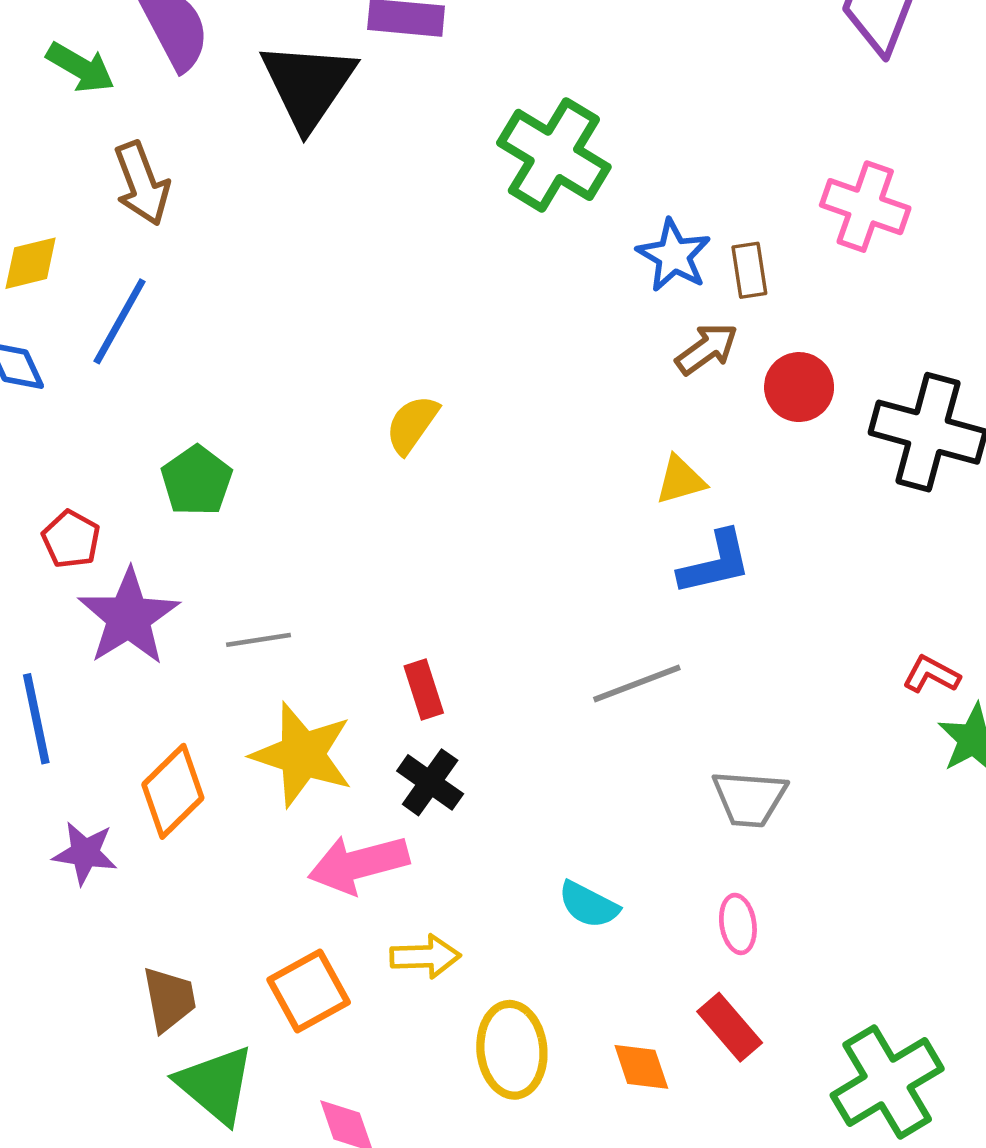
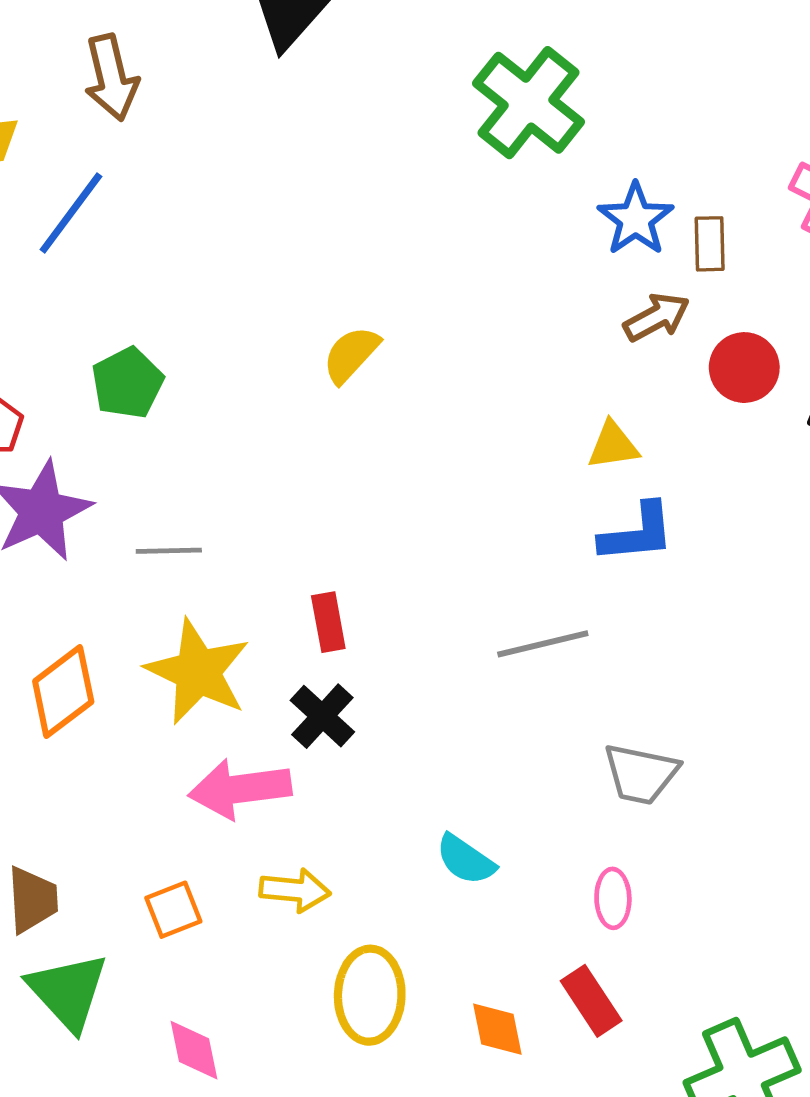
orange square: (309, 991) -> (173, 910), size x0.7

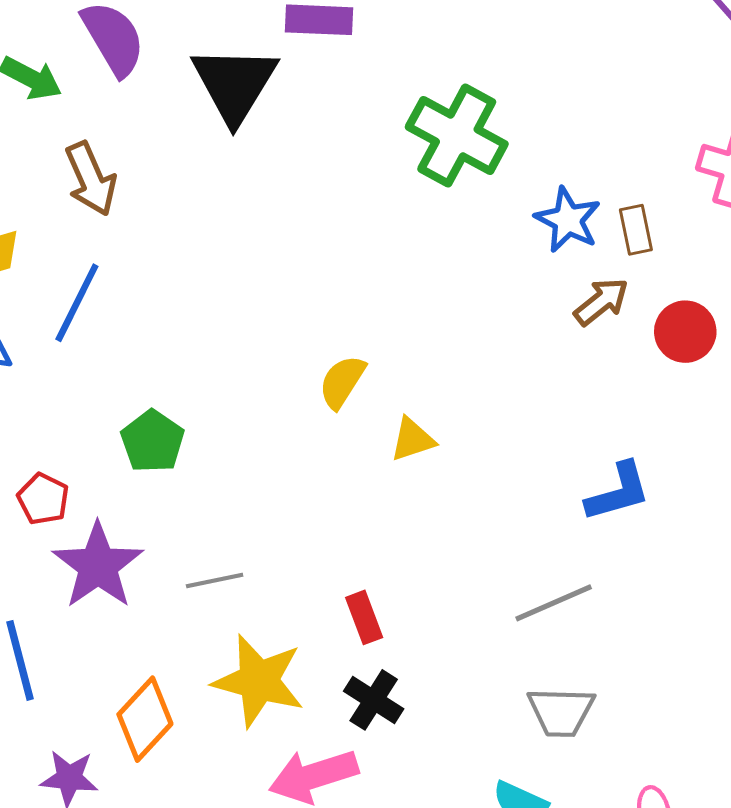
yellow triangle: (613, 445) -> (412, 439), moved
gray trapezoid: (641, 774) -> (561, 712), moved

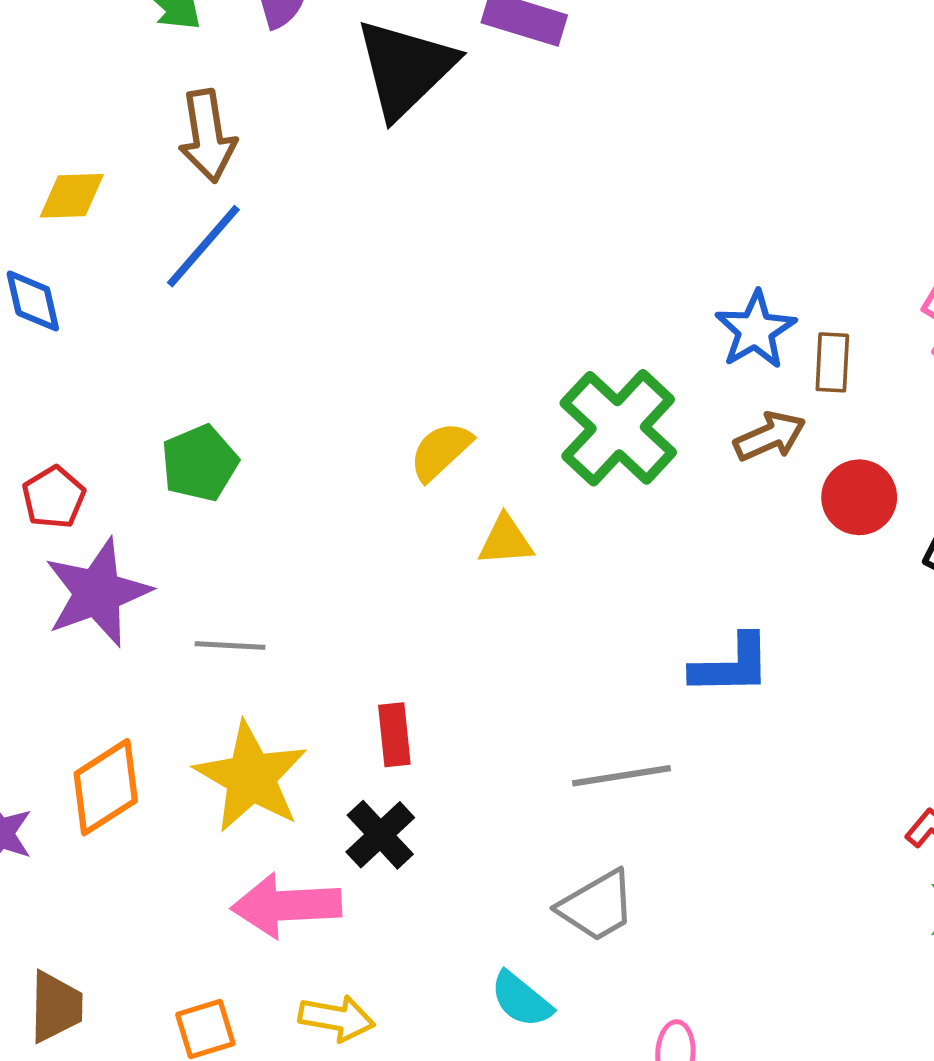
green cross: (457, 136) -> (618, 428), moved
blue line: (77, 303) -> (203, 246), moved
gray trapezoid: (561, 712) -> (597, 906), turned -46

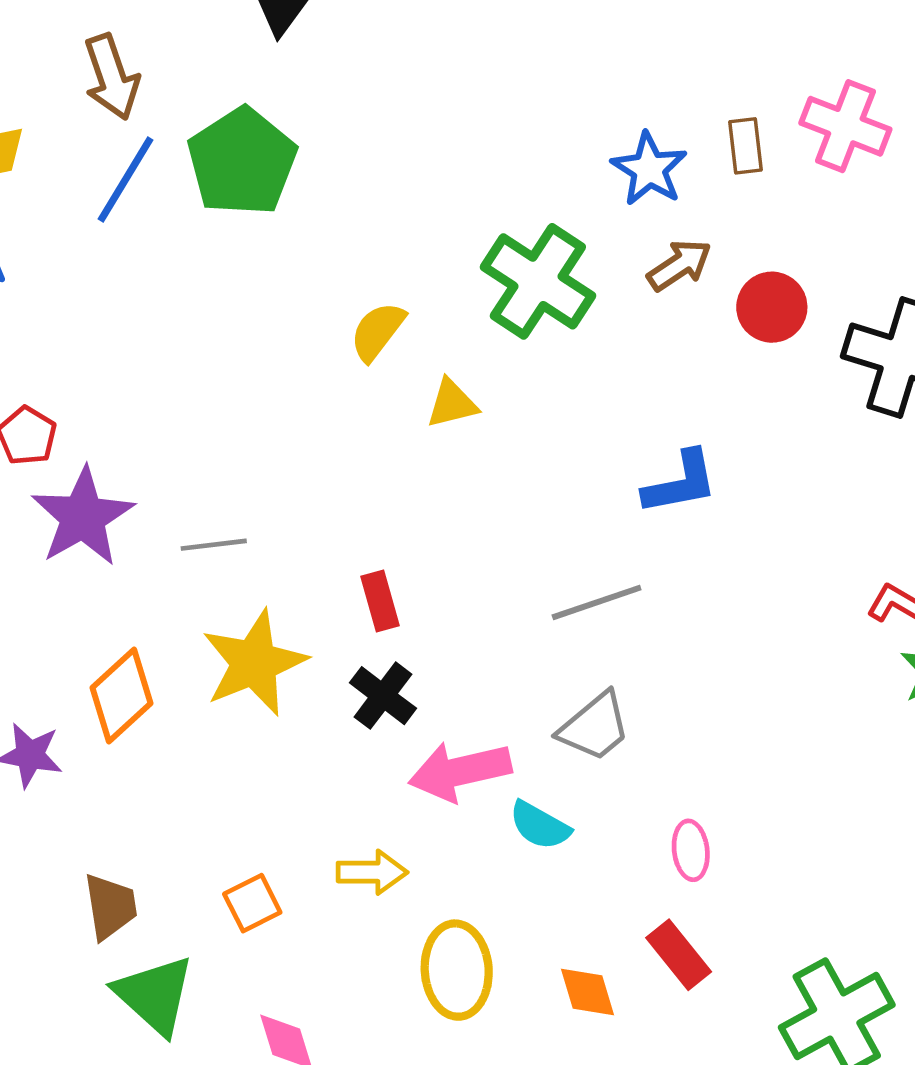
brown rectangle: (832, 362) -> (745, 146), moved
green pentagon: (200, 463) -> (242, 162), moved, size x1.5
yellow star: (251, 777) -> (254, 663), turned 30
pink arrow: (286, 905) -> (460, 771), moved

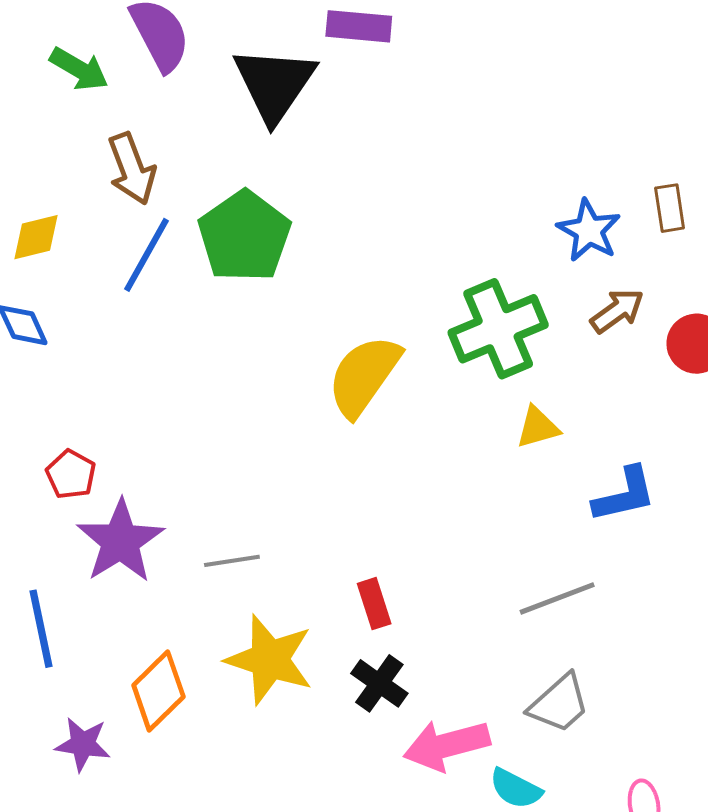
green cross: (538, 281) -> (498, 329), turned 36
yellow semicircle: (377, 331) -> (364, 376), size x1.6
yellow triangle: (452, 404) -> (538, 427), moved
yellow star: (254, 663) -> (270, 660), turned -30

